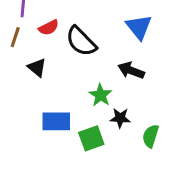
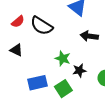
black arrow: (131, 70) -> (89, 36), moved

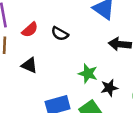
black semicircle: (42, 26) -> (60, 34), size x0.6

